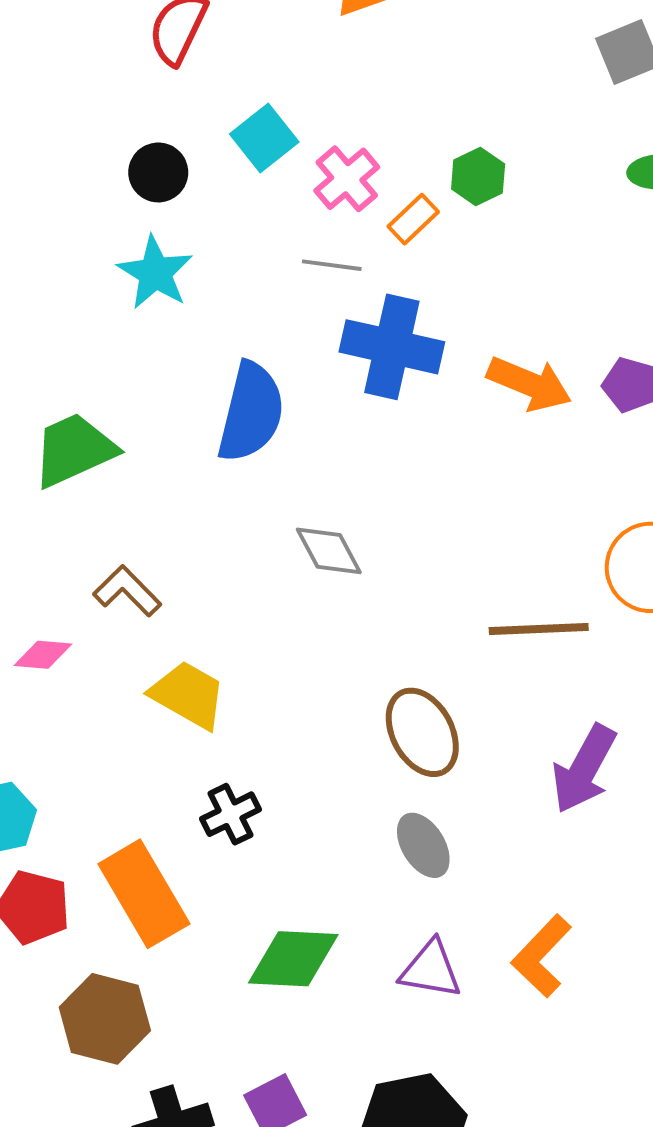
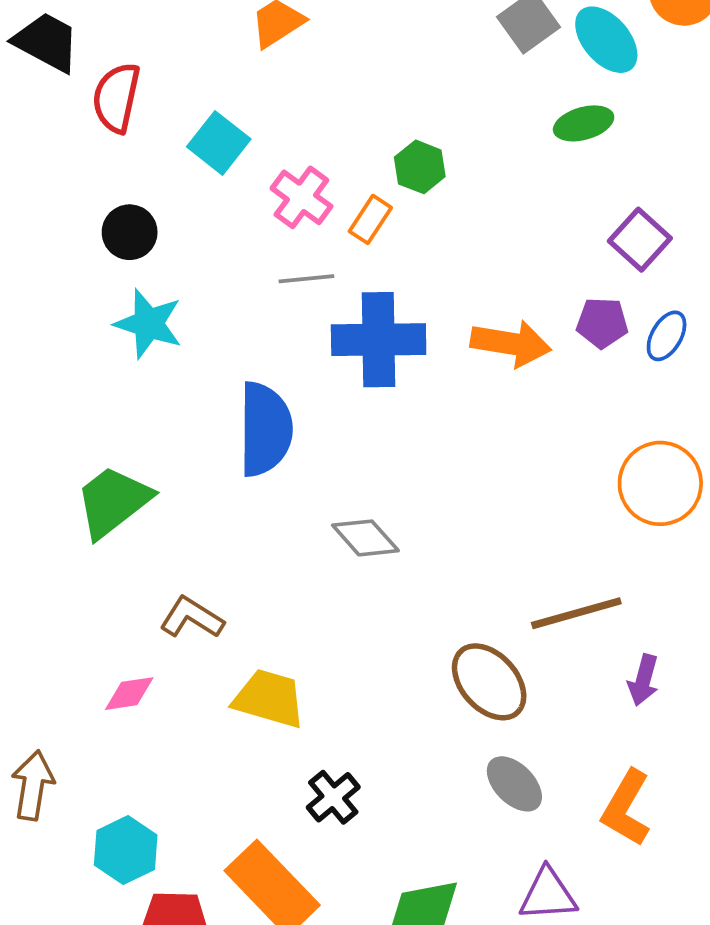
cyan square: (264, 138) -> (219, 143), moved
brown line: (539, 629) -> (576, 613), moved
purple arrow: (584, 769) -> (643, 680), size x0.6
orange L-shape: (542, 956) -> (626, 808), moved

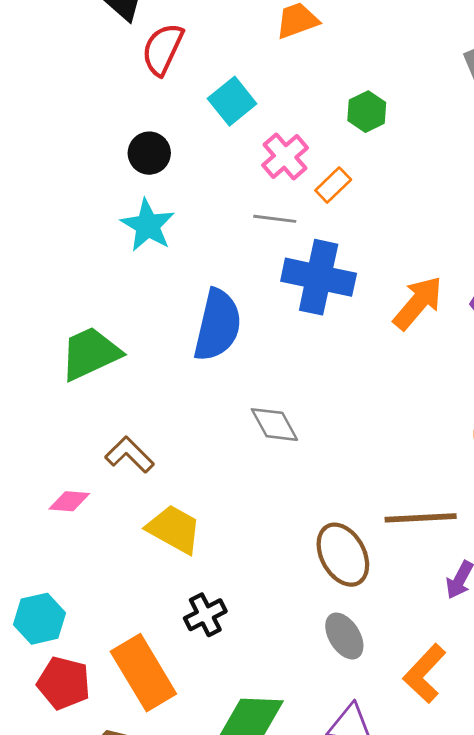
green hexagon: (420, 167) -> (367, 112), moved
orange arrow: (511, 343) -> (418, 303), turned -72

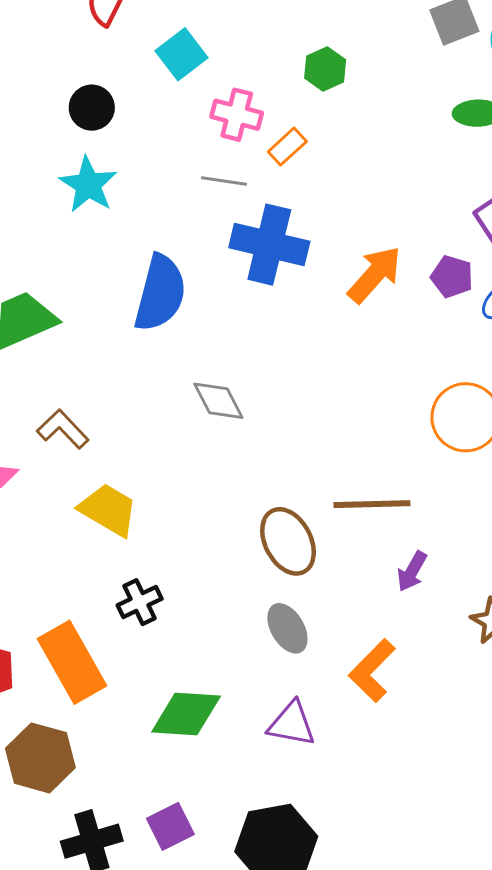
pink cross: (285, 156) -> (237, 115), turned -36

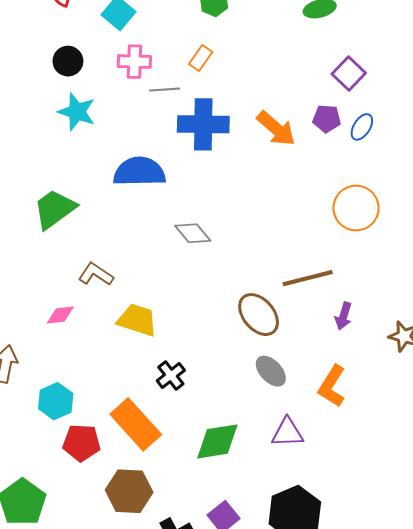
pink cross: (237, 115) -> (134, 62), moved
orange arrow: (375, 275) -> (276, 129), turned 102
blue semicircle: (160, 293) -> (139, 172), turned -93

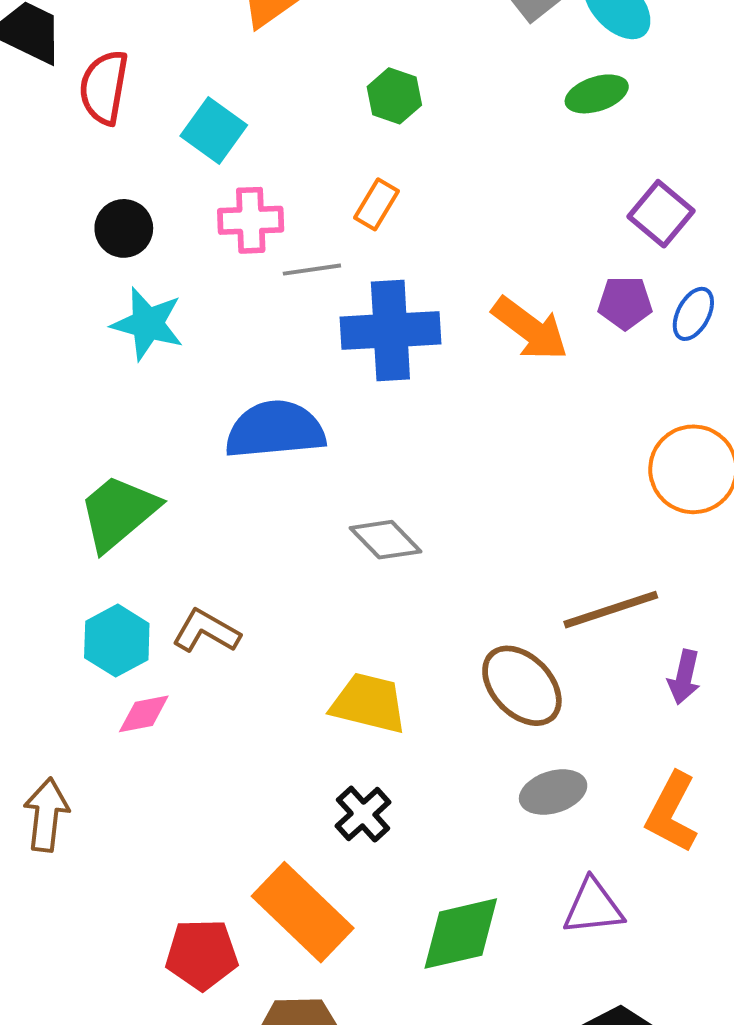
yellow trapezoid: (137, 320) -> (369, 703), moved
gray ellipse: (271, 371) -> (553, 792), turned -60
cyan hexagon: (56, 401) -> (117, 641), moved

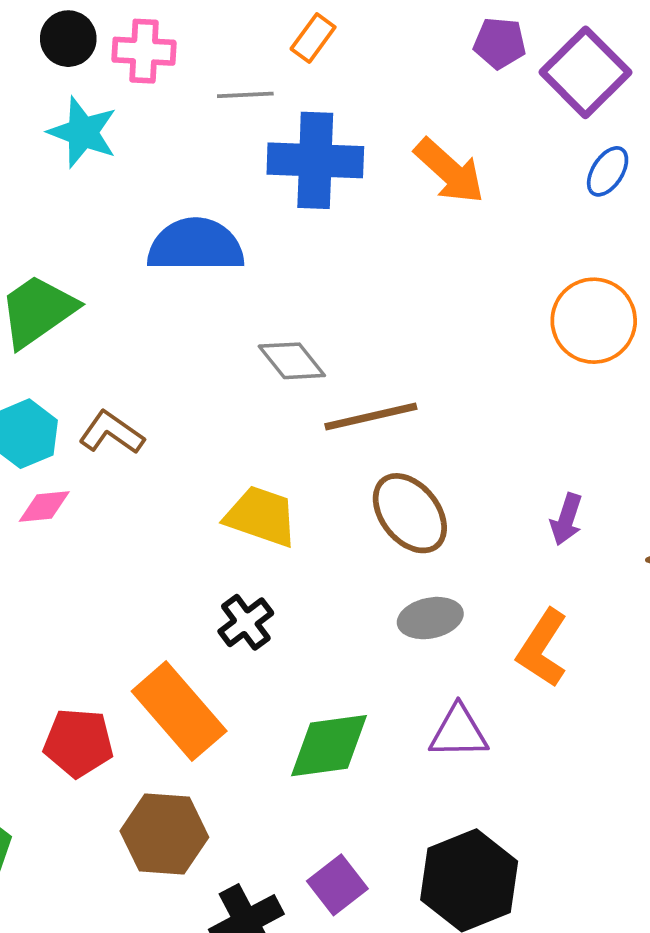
purple square: (661, 214) -> (585, 72), size x1.4
pink cross: (251, 220) -> (144, 51), moved
purple pentagon: (625, 303) -> (500, 43), moved
brown line: (611, 610) -> (371, 417), moved

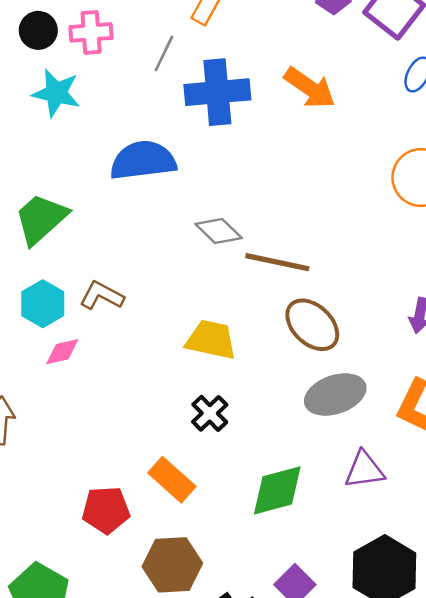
gray line: (245, 95) -> (164, 54), turned -54
brown line: (371, 417) -> (277, 262), turned 32
gray ellipse: (430, 618) -> (335, 395), size x1.4
orange rectangle: (179, 711) -> (172, 480), size x0.7

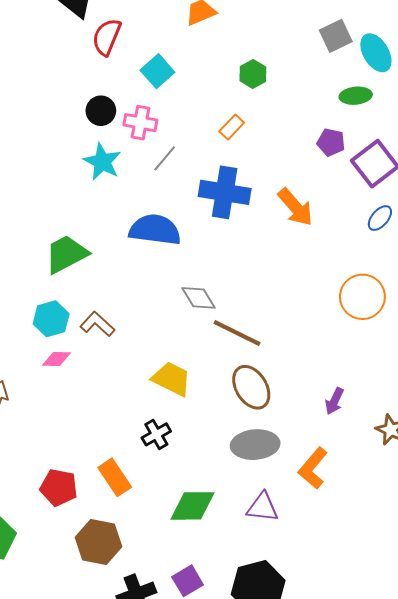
gray line: (164, 54) -> (165, 158), moved

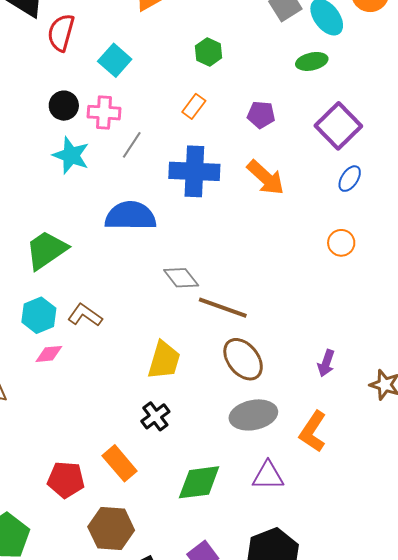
purple pentagon: (331, 142) -> (261, 115), moved
orange circle: (362, 297) -> (341, 243), moved, size x0.6
yellow trapezoid: (172, 379) -> (164, 360), turned 87

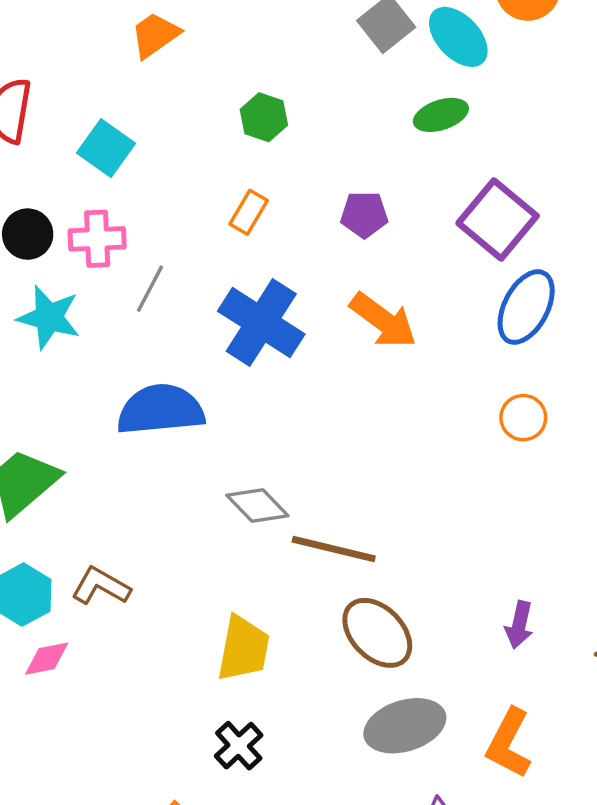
blue cross: (194, 171) -> (261, 323), turned 36
blue ellipse: (350, 179) -> (526, 307), size x1.6

